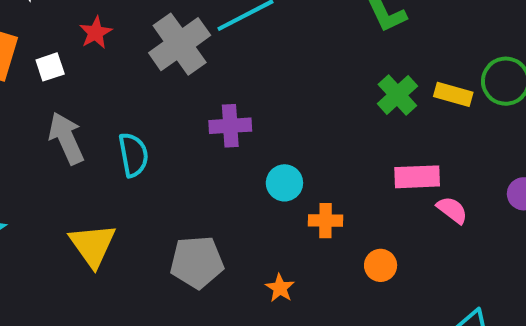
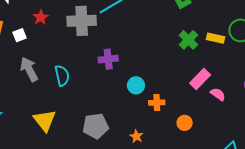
gray cross: (180, 44) -> (82, 21), turned 36
pink rectangle: (417, 177) -> (200, 79), turned -40

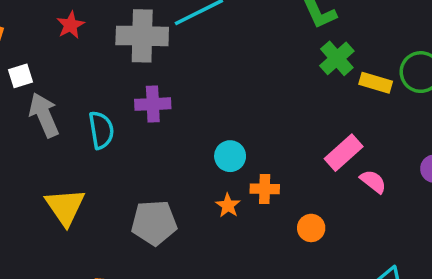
white square: (19, 35) -> (21, 76), moved
green cross: (188, 40) -> (337, 58), moved
purple cross: (108, 59) -> (153, 104), moved
orange star: (136, 136) -> (228, 206), moved

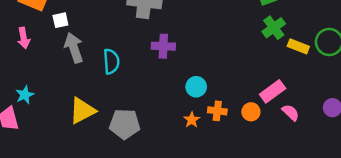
purple cross: (153, 104) -> (163, 46), moved
yellow triangle: (65, 207) -> (82, 111), turned 32
gray pentagon: (154, 223) -> (125, 124), moved
orange circle: (311, 228) -> (251, 112), moved

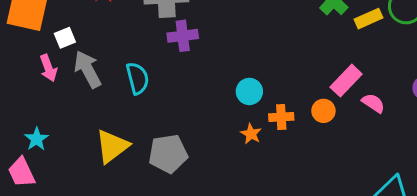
pink arrow: (24, 38) -> (48, 68), moved
purple cross: (163, 46) -> (183, 36), moved
yellow rectangle: (298, 46) -> (368, 19), turned -36

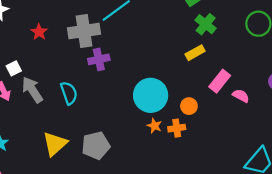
yellow rectangle: (368, 19) -> (195, 53), moved
cyan circle: (249, 91) -> (151, 95), size x1.8
orange circle: (323, 111) -> (189, 106), moved
orange cross: (281, 117) -> (177, 128), moved

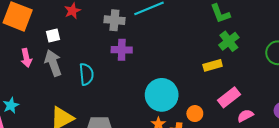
gray cross: (84, 31) -> (114, 20), size x0.7
white square: (14, 68) -> (53, 35), moved
pink semicircle: (241, 96) -> (245, 116), turned -70

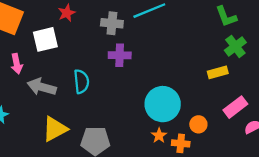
white square: (53, 35) -> (45, 39), size x1.6
gray arrow: (53, 63) -> (42, 87), moved, turned -55

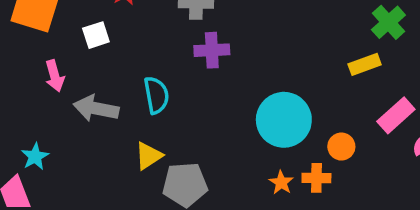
white square: (45, 39) -> (96, 35), size x0.7
yellow triangle: (55, 129) -> (149, 156), moved, size x0.7
orange star: (159, 136) -> (281, 183), moved

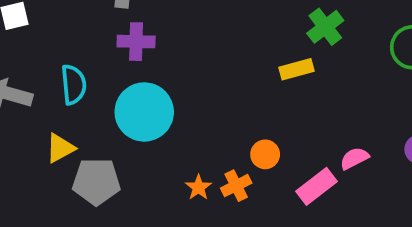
pink rectangle: (396, 115) -> (316, 186), moved
cyan circle: (284, 120) -> (144, 112), moved
orange cross: (316, 178) -> (236, 186), turned -32

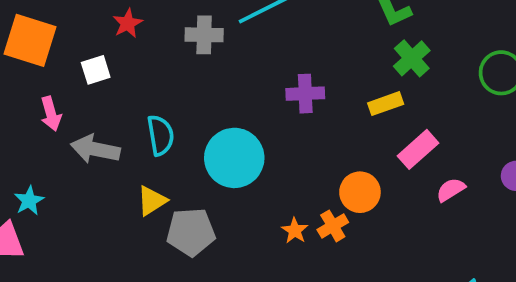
purple cross: (136, 42) -> (305, 94), moved
orange circle: (265, 154) -> (360, 192), size x1.4
pink rectangle: (316, 186) -> (418, 149), moved

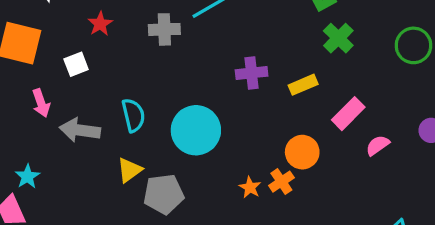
yellow rectangle: (386, 104) -> (303, 85), moved

